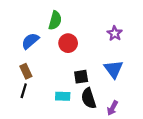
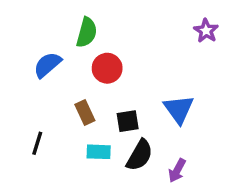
purple star: (115, 33) -> (206, 31), moved
brown rectangle: (26, 71) -> (85, 113), moved
black semicircle: (89, 98) -> (140, 155), turned -132

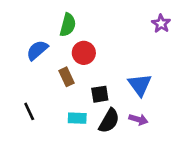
brown rectangle: (85, 113) -> (66, 77), moved
black line: (37, 143) -> (29, 111), turned -42
purple arrow: (177, 171) -> (138, 119), moved, turned -102

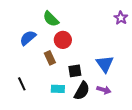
green semicircle: (68, 25) -> (51, 19), turned 120

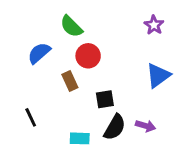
purple star: (121, 18) -> (154, 25), moved
blue triangle: (105, 64) -> (158, 75), moved, turned 30
cyan rectangle: (58, 89) -> (80, 138), moved

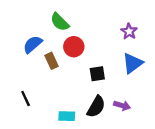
purple star: (154, 25) -> (129, 31), moved
brown rectangle: (70, 81) -> (51, 61), moved
black square: (105, 99) -> (97, 74), moved

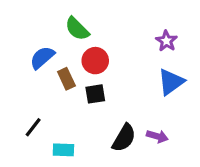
black square: (97, 74) -> (95, 94), moved
black line: (26, 98) -> (33, 127), turned 63
cyan rectangle: (67, 116) -> (63, 150), moved

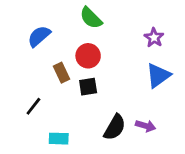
green semicircle: (77, 29) -> (91, 18), moved
blue semicircle: (42, 58) -> (39, 36), moved
black line: (33, 127) -> (33, 106), moved

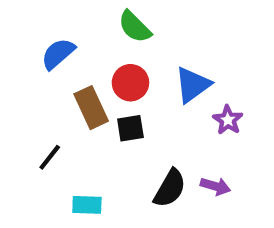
purple star: (154, 38) -> (228, 120), moved
brown rectangle: (61, 73) -> (91, 108), size x1.4
blue triangle: (158, 75) -> (193, 85), moved

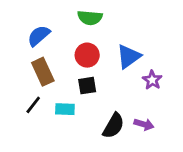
green semicircle: (135, 27) -> (90, 18), turned -40
brown rectangle: (91, 108) -> (43, 72), moved
cyan rectangle: (87, 205) -> (65, 109), moved

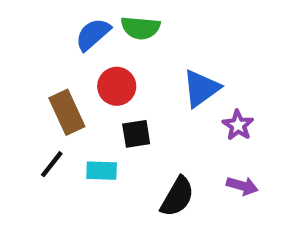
blue semicircle: (39, 36) -> (93, 34), moved
red circle: (87, 55) -> (117, 86), moved
purple arrow: (144, 124) -> (242, 186), moved

